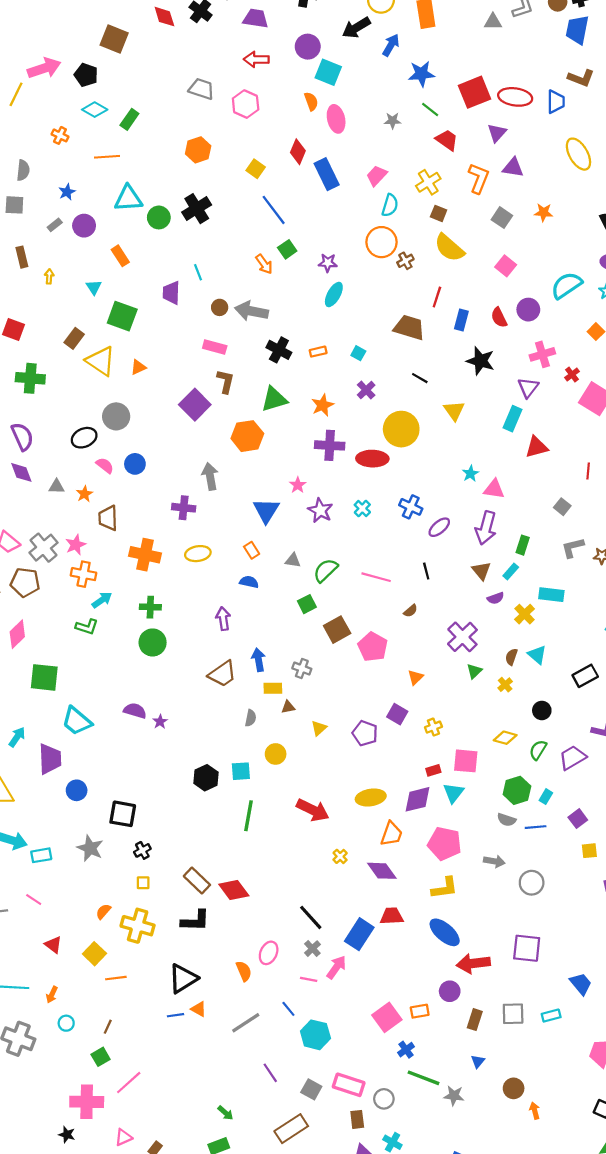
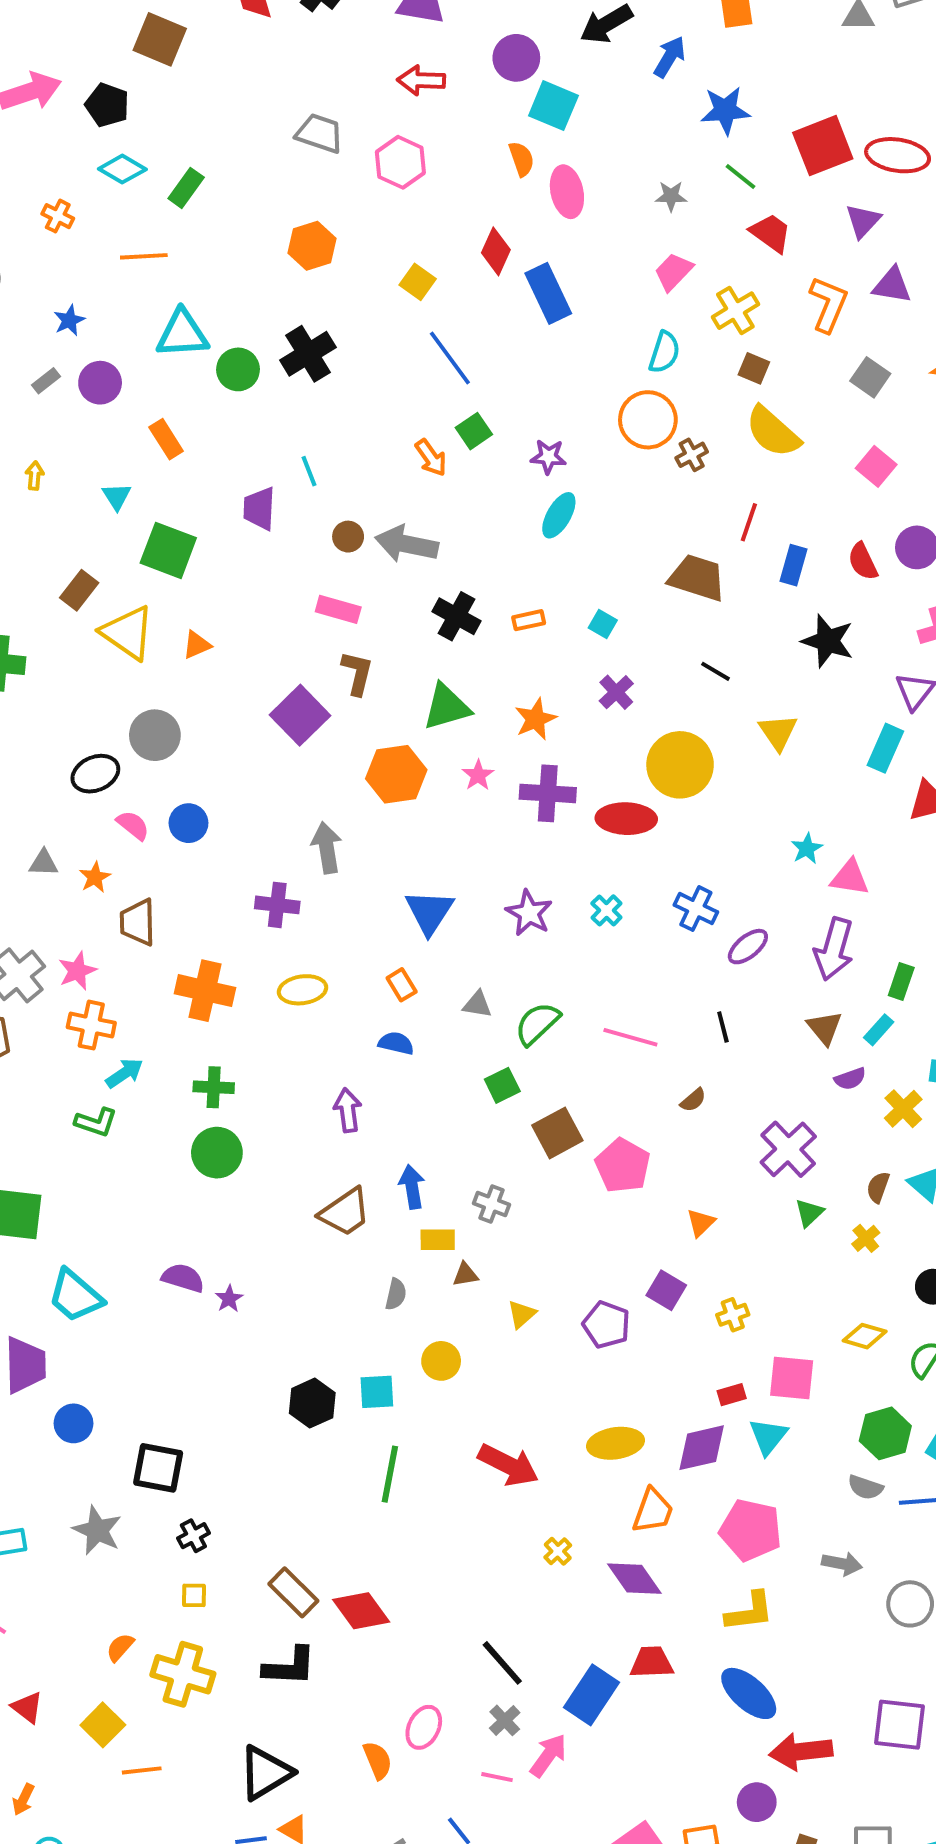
pink trapezoid: (377, 176) -> (673, 272), moved
pink star: (298, 485) -> (478, 775), moved

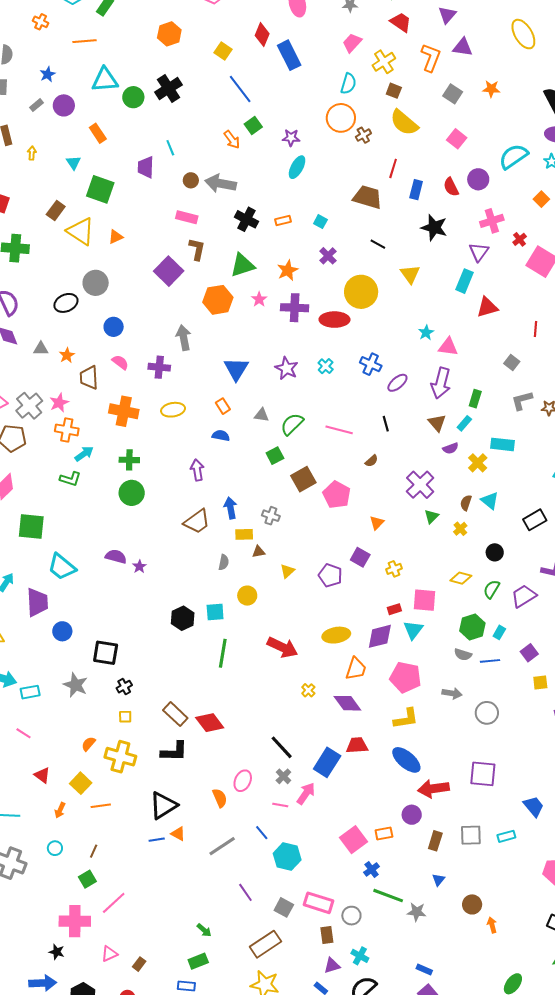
pink semicircle: (133, 825) -> (120, 362), moved
orange arrow: (23, 1799) -> (60, 810), moved

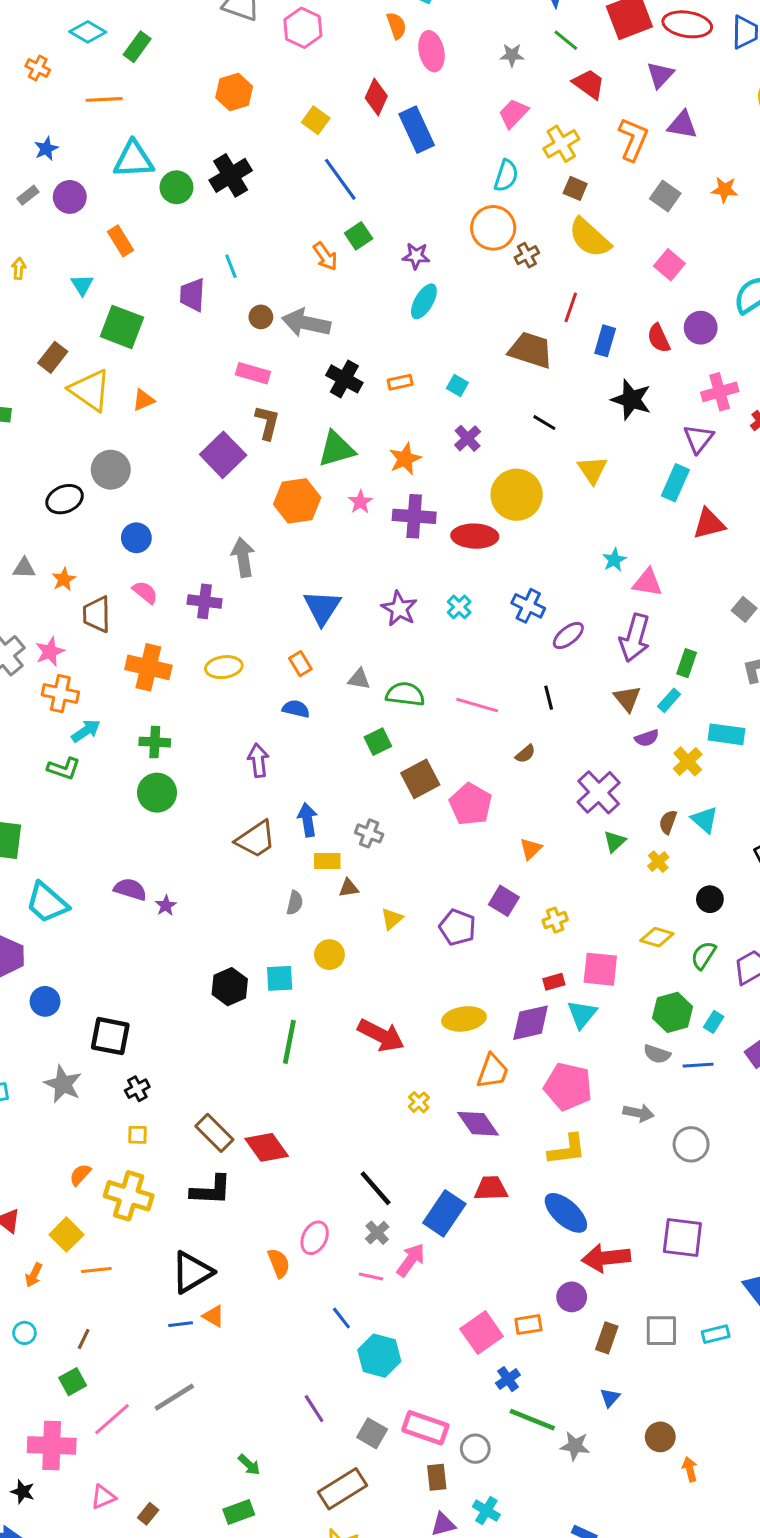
green semicircle: (292, 424) -> (405, 694), turned 50
gray line: (222, 846) -> (174, 1397), moved

